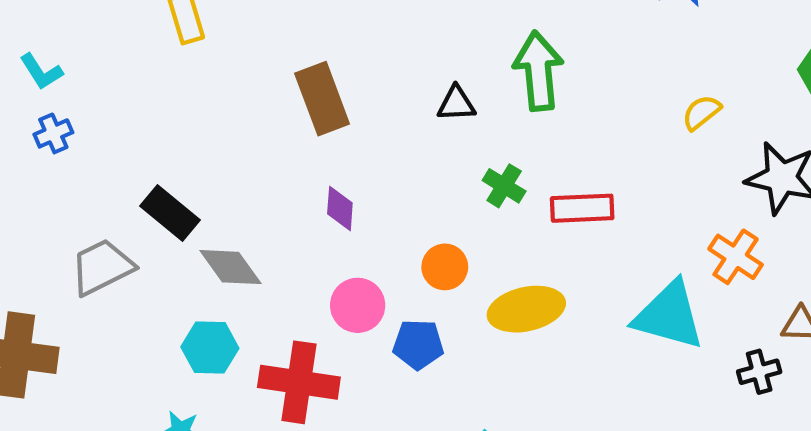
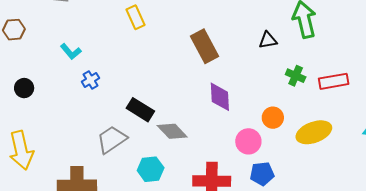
blue cross: (53, 133) -> (90, 80), moved
purple diamond: (340, 208) -> (220, 97), size x1.4
pink circle: (358, 305) -> (248, 141), moved
blue pentagon: (418, 344) -> (262, 174), moved
cyan hexagon: (210, 348) -> (151, 169), moved

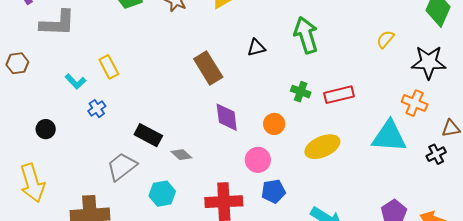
yellow rectangle: (136, 17) -> (109, 67), moved
black triangle: (268, 40) -> (256, 48), moved
black circle: (24, 88) -> (46, 129), moved
orange circle: (273, 118) -> (274, 124), moved
gray diamond: (172, 131) -> (181, 155), size x0.7

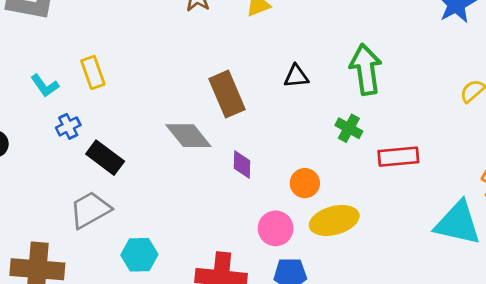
green cross: (301, 92) -> (349, 128), moved
purple diamond: (227, 117) -> (242, 164), size x0.7
black rectangle: (148, 135) -> (105, 158), moved
yellow ellipse: (322, 147) -> (334, 220), moved
gray diamond: (181, 155) -> (188, 136), moved, size x1.6

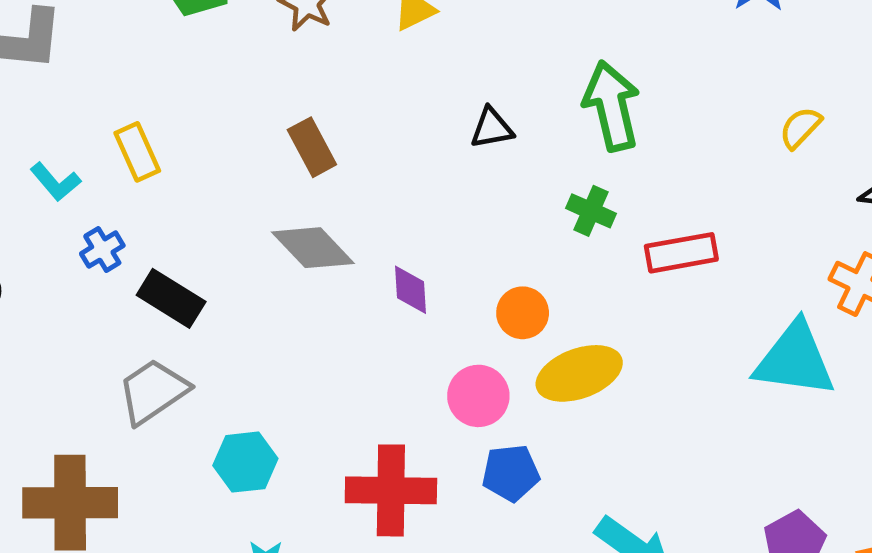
brown rectangle: (227, 94) -> (312, 147), moved, size x0.7

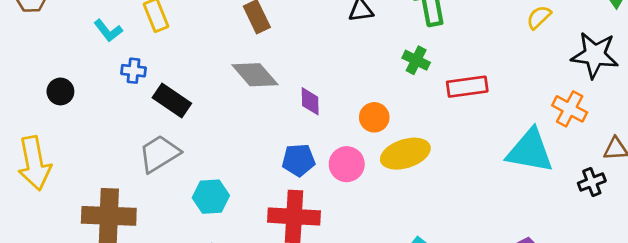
blue cross: (102, 250) -> (134, 71), turned 35
blue pentagon: (511, 473) -> (299, 160), moved

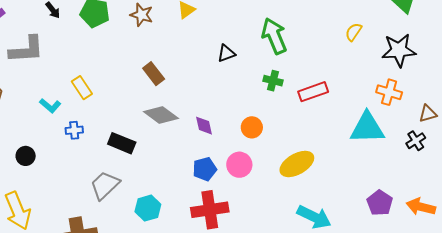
black rectangle: (172, 100) -> (122, 143), moved
yellow ellipse: (405, 154) -> (297, 164), moved

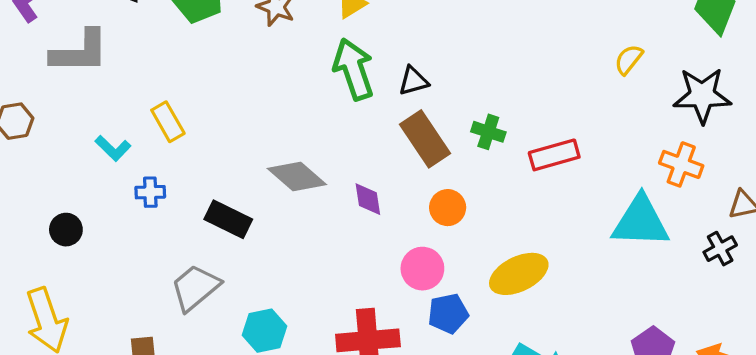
green arrow: (274, 36) -> (354, 69), moved
brown rectangle: (154, 74) -> (425, 139), moved, size x1.4
blue pentagon: (205, 169) -> (448, 314), moved

